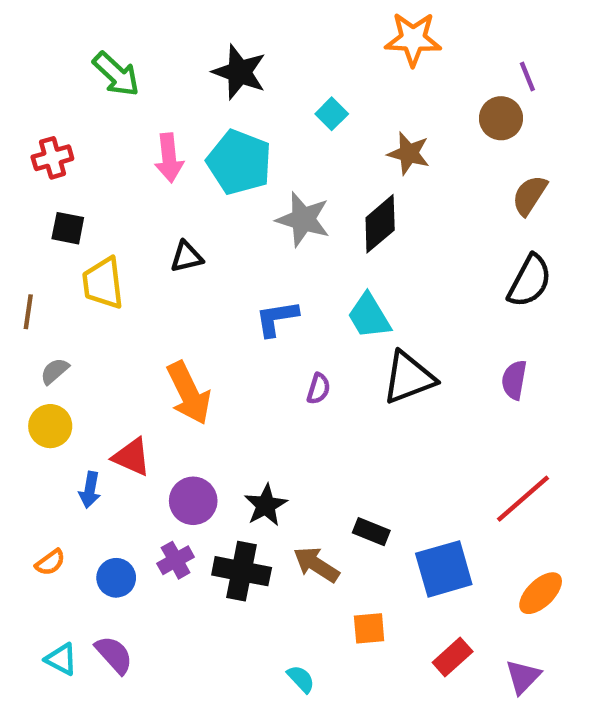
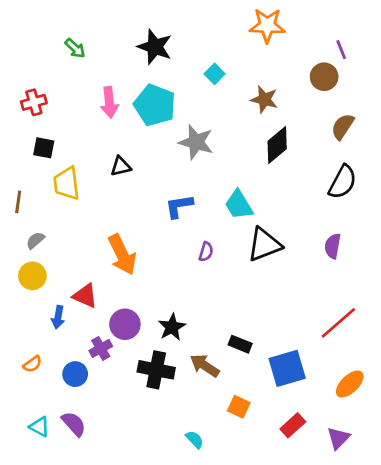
green arrow: (116, 74) -> (75, 48), size x0.7
black diamond: (380, 224) -> (277, 145), moved
purple cross: (176, 560) -> (101, 348), moved
orange square: (369, 628) -> (239, 407), turned 30

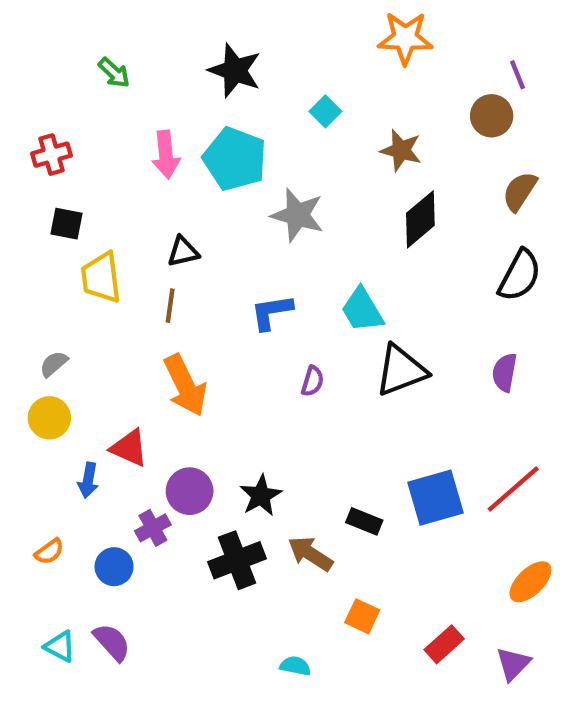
brown line: (18, 202) -> (170, 306), moved
blue square: (287, 368) -> (436, 498), moved
black cross: (156, 370) -> (237, 560), turned -32
cyan semicircle: (195, 440) -> (295, 666), turned -36

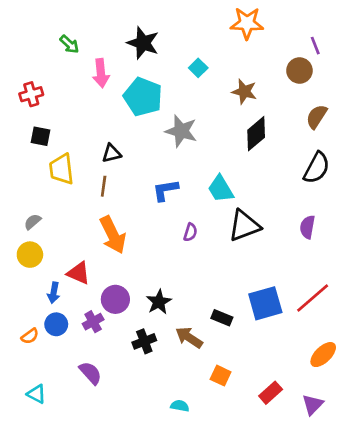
pink arrow: (166, 155) -> (101, 73), moved
black cross: (237, 560) -> (144, 341), size x0.7
blue circle: (114, 567) -> (56, 324), moved
purple semicircle: (112, 642) -> (90, 373), moved

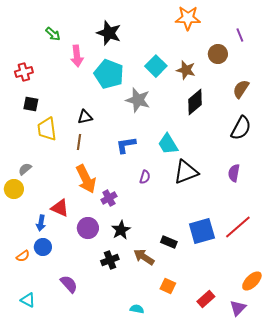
cyan square: (198, 68) -> (156, 66), moved, size x1.5
brown circle: (299, 71) -> (218, 54), moved
yellow circle: (30, 255) -> (14, 189), moved
purple cross: (93, 322) -> (109, 198), moved
orange ellipse: (323, 355) -> (252, 281), moved

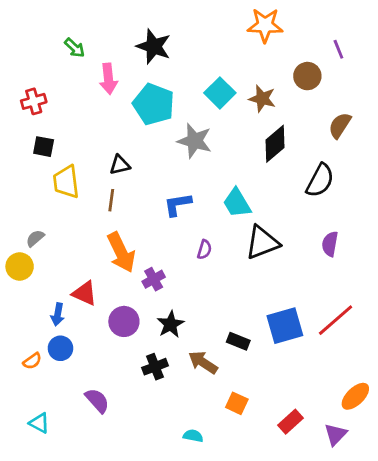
black semicircle: (241, 128) -> (320, 180), moved

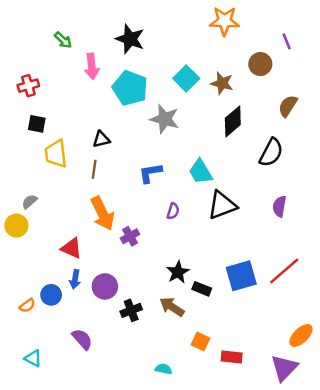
blue arrow: (58, 314) -> (75, 279), moved
purple circle: (124, 321) -> (105, 286), moved
black star: (171, 324) -> (178, 272), moved
red rectangle: (290, 422) -> (232, 357), moved, turned 48
purple triangle: (336, 434) -> (284, 368), size x1.4

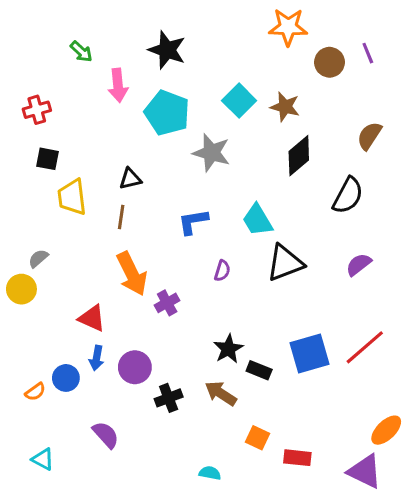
brown circle: (260, 64) -> (330, 62), moved
purple semicircle: (279, 206) -> (359, 265), turned 42
purple triangle: (284, 368) -> (365, 471), turned -48

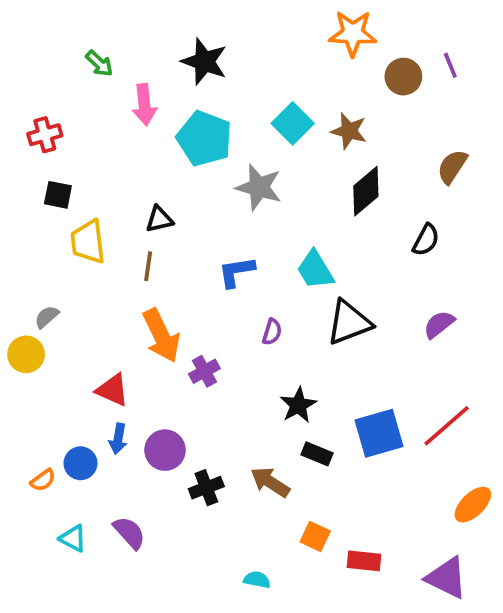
black semicircle: (348, 196) -> (426, 240), size x0.7
black star: (228, 349) -> (298, 405), moved
orange ellipse: (386, 430) -> (473, 505), moved
cyan triangle: (43, 459) -> (73, 538), moved

